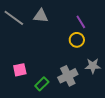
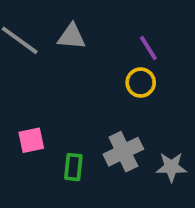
gray star: (93, 66) -> (171, 167), moved
green rectangle: (42, 84) -> (73, 167), turned -40

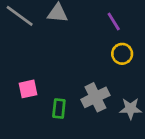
yellow circle: (141, 83) -> (122, 54), moved

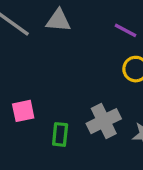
purple line: (114, 22) -> (126, 30), turned -30

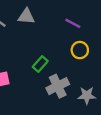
green rectangle: (60, 134) -> (40, 64), moved, turned 35

